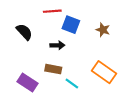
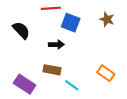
brown star: (103, 30) -> (107, 19), moved
orange rectangle: (104, 72) -> (106, 73), size x0.7

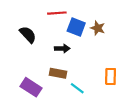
brown star: (107, 19) -> (98, 28), moved
orange rectangle: (106, 73) -> (111, 76), turned 56

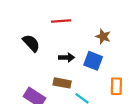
blue square: (76, 27) -> (93, 61), moved

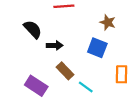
black arrow: (67, 57) -> (55, 45), moved
brown rectangle: (62, 83) -> (65, 71), turned 35

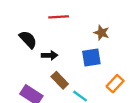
blue square: (97, 48) -> (91, 58), turned -30
orange rectangle: (122, 74) -> (115, 84), turned 42

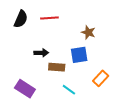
black semicircle: (28, 39) -> (21, 19), moved, turned 66
brown rectangle: (60, 80) -> (57, 67), moved, turned -42

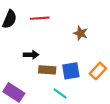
blue square: (79, 55) -> (71, 71), moved
orange rectangle: (101, 78) -> (98, 71), moved

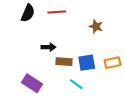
orange rectangle: (98, 71) -> (112, 63), turned 35

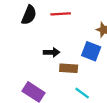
blue square: (87, 63) -> (91, 51), moved, turned 30

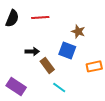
brown rectangle: (69, 68) -> (47, 65), turned 49

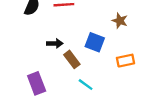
brown star: (78, 31) -> (120, 21), moved
purple rectangle: (16, 86) -> (37, 83), turned 36

